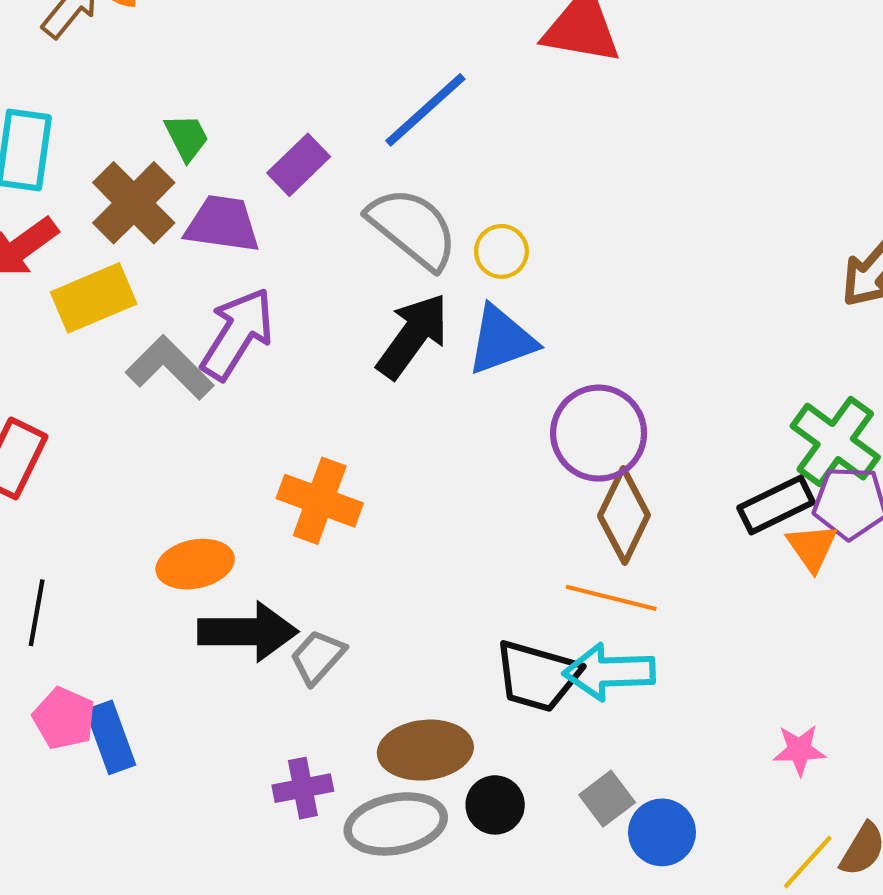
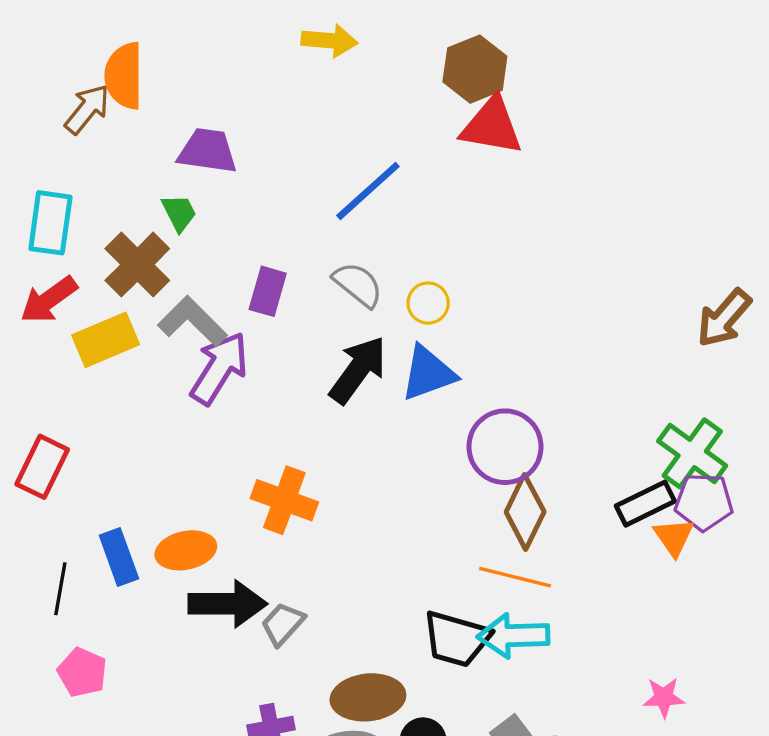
purple rectangle: (299, 165) -> (268, 291), moved, turned -30
purple trapezoid: (223, 224) -> (208, 151), moved
gray semicircle: (413, 228) -> (358, 285), size x0.7
gray L-shape: (170, 368) -> (192, 321), moved
blue rectangle: (111, 737) -> (119, 557), moved

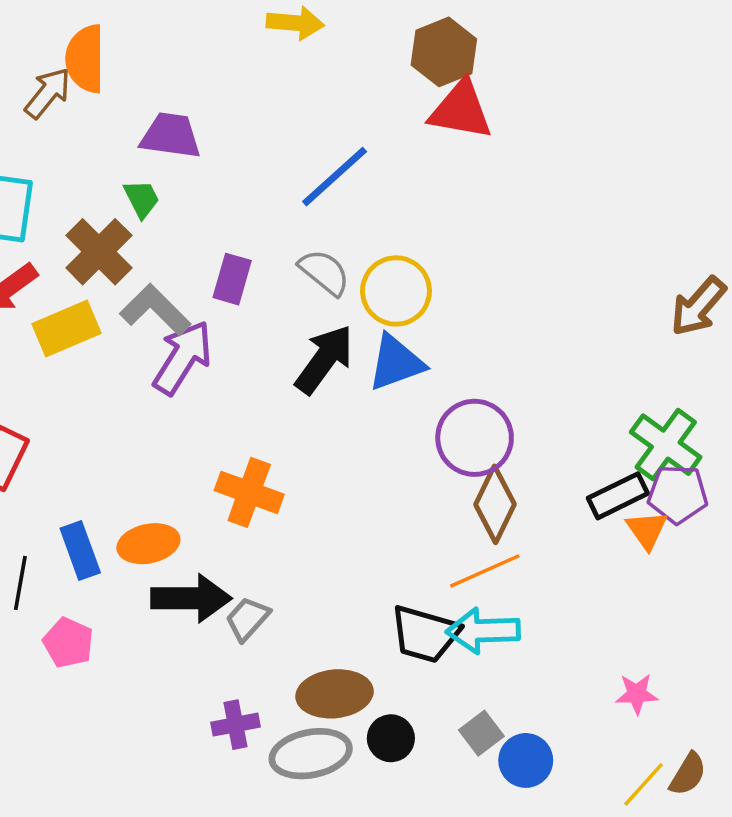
yellow circle: (428, 303) -> (396, 291), size x1.6
orange line: (515, 577) -> (485, 571), turned -38
pink pentagon: (82, 672) -> (68, 643), moved

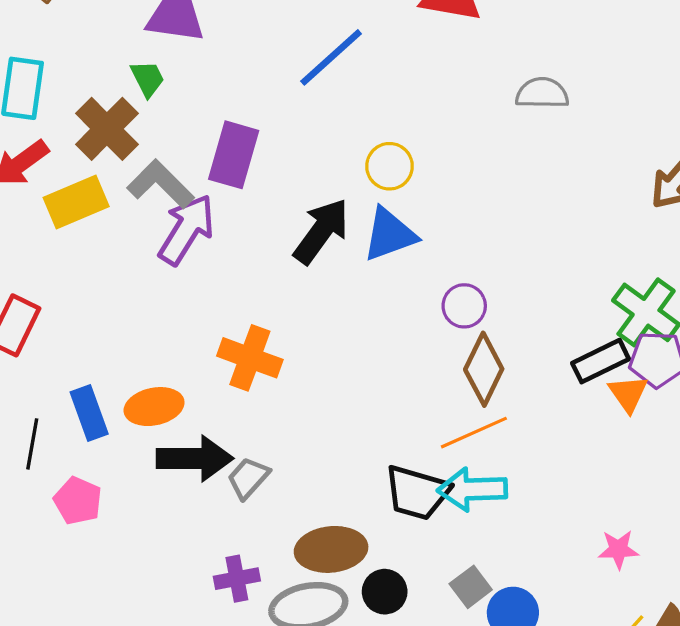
gray semicircle: (324, 272) -> (542, 93), moved, turned -38
purple rectangle: (232, 279) -> (234, 155), size x1.4
yellow circle: (396, 291) -> (390, 166), size x0.7
purple circle: (475, 438) -> (464, 306), size x0.6

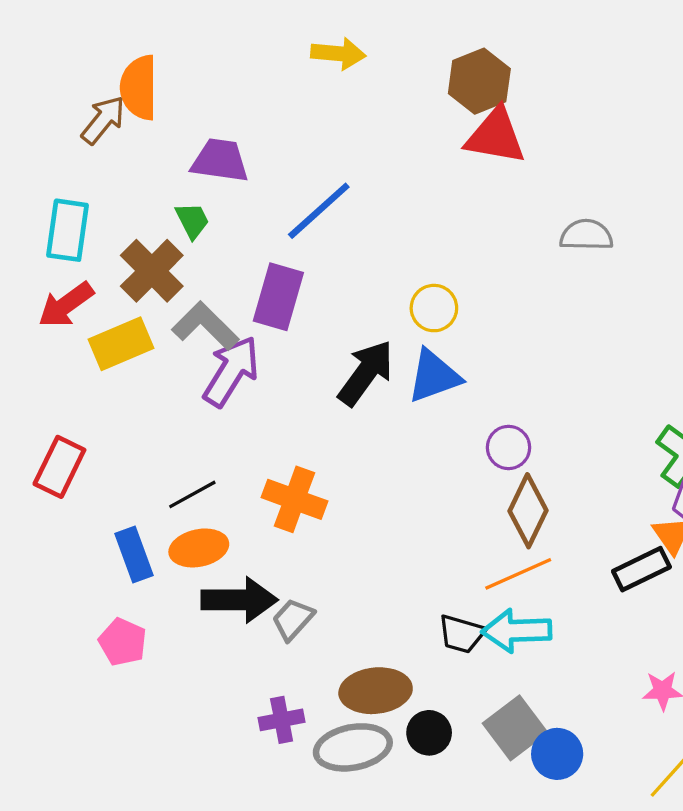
blue line: (331, 57) -> (319, 211), moved
black rectangle: (601, 361) -> (641, 569), moved
black line: (32, 444) -> (192, 494), moved, turned 51
black trapezoid: (417, 493) -> (461, 634), size x0.7
gray square: (471, 587) -> (515, 728), size x1.5

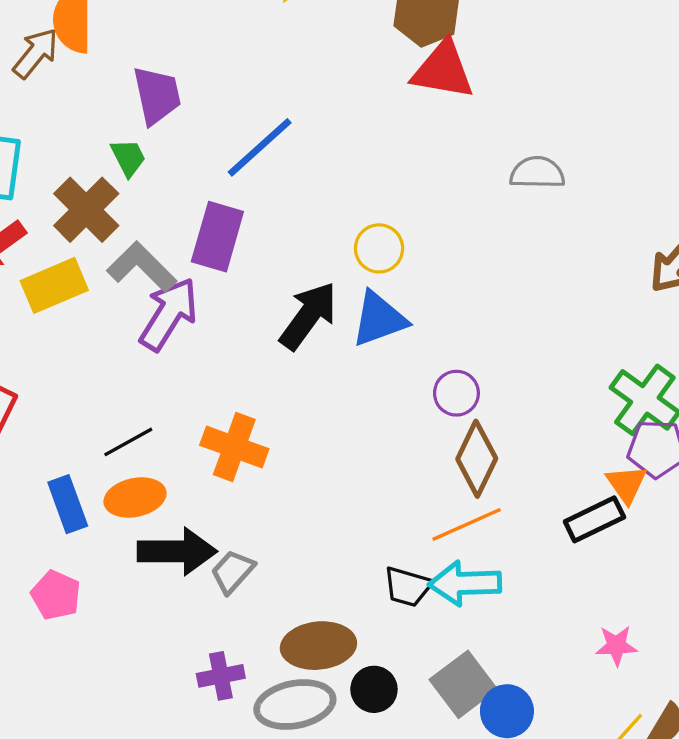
purple trapezoid: (220, 161) -> (157, 95), turned 70

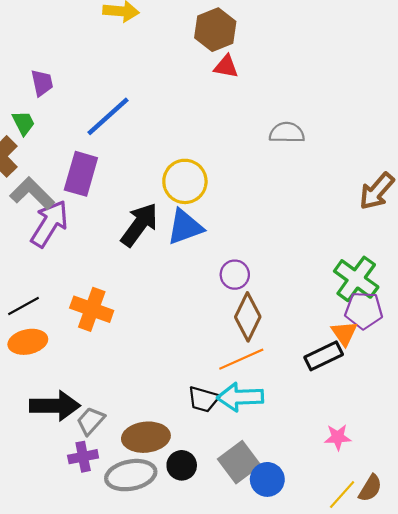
red triangle: (443, 70) -> (226, 67), size x0.6
purple trapezoid: (157, 95) -> (42, 83), size x0.7
yellow circle: (379, 248) -> (185, 181), size x1.4
black arrow: (177, 551) -> (55, 406), moved
gray trapezoid: (233, 572) -> (91, 421), moved

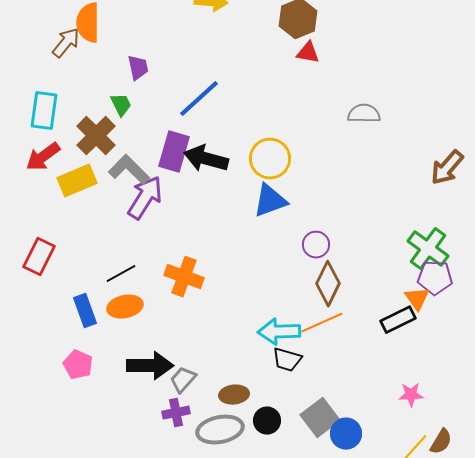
black arrow: (139, 225) -> (206, 159), moved, turned -111
cyan arrow: (240, 397) -> (279, 332), moved
brown ellipse: (146, 437) -> (234, 395), size x0.7

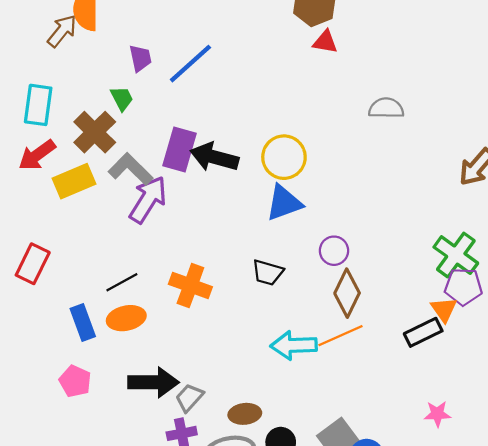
blue line: (199, 99) -> (190, 64), moved
black trapezoid: (287, 360) -> (268, 272), moved

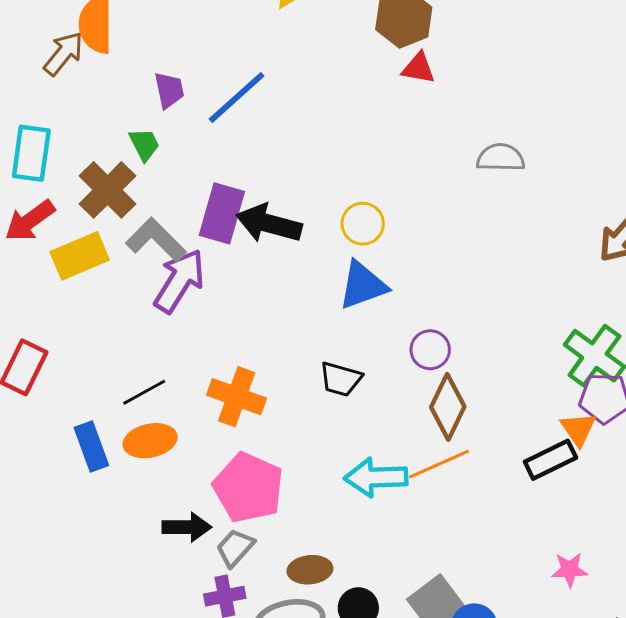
yellow circle: (284, 157) -> (363, 224), size x0.7
pink pentagon: (75, 381) -> (248, 488), moved, size x1.6
black arrow: (153, 382) -> (187, 527), size x0.7

